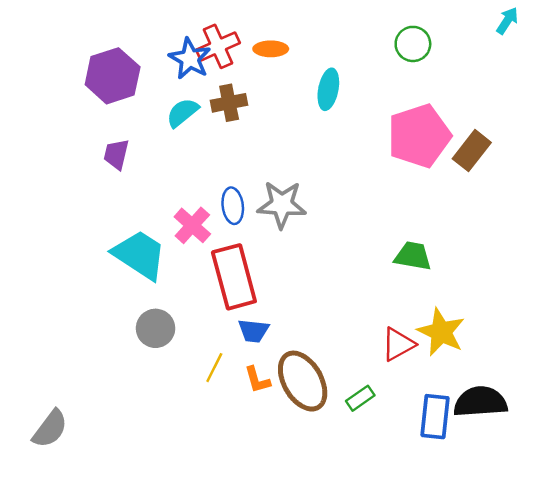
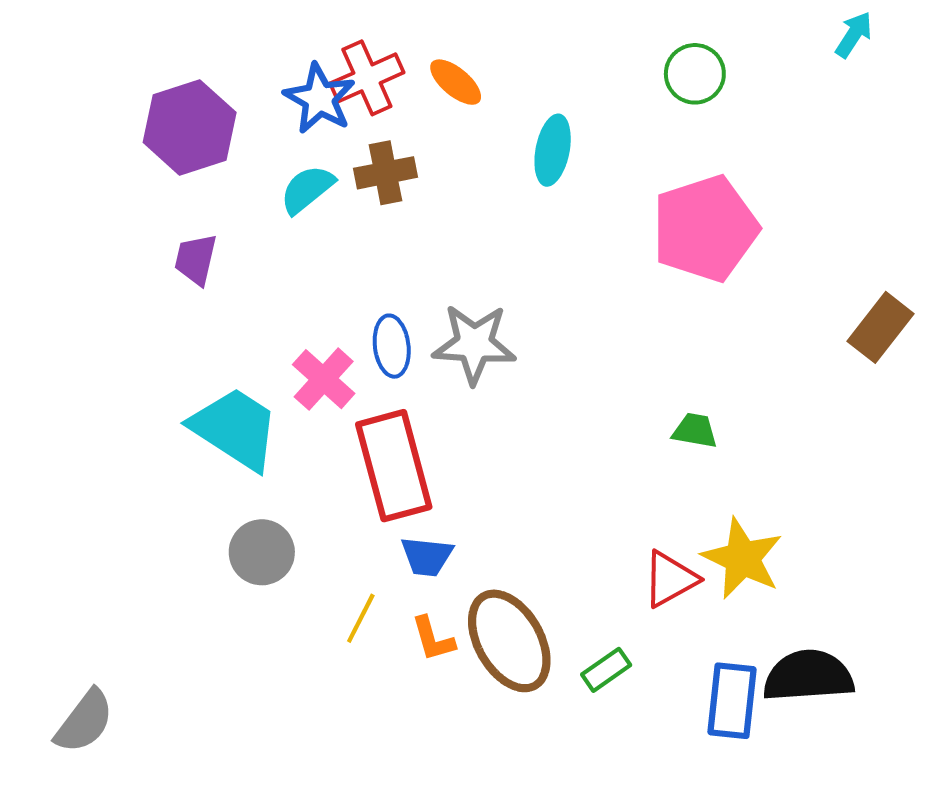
orange ellipse: (271, 49) -> (456, 82), turned 40
brown rectangle: (472, 151) -> (880, 327), moved
green trapezoid: (413, 256) -> (695, 431), size x0.7

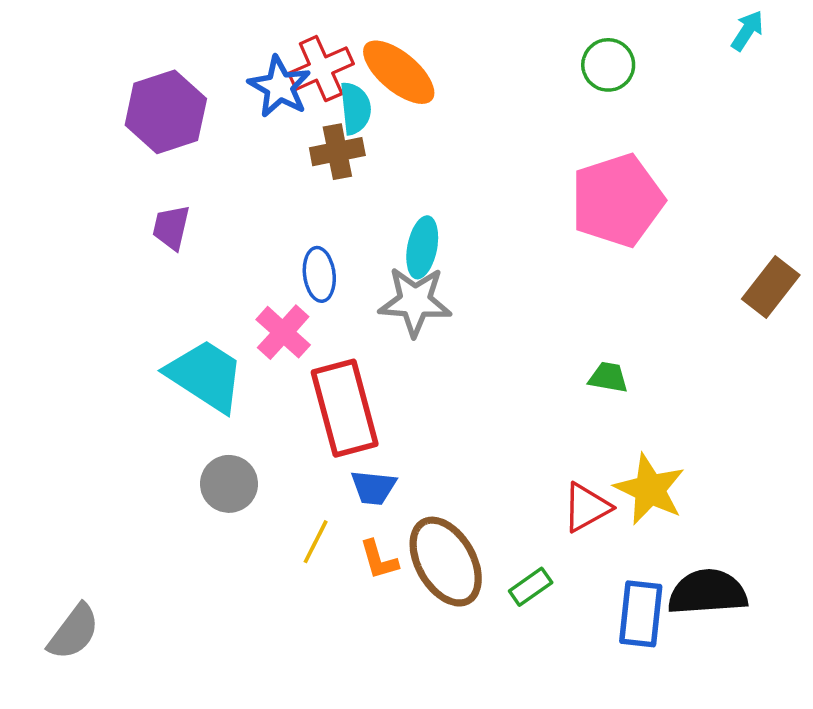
orange ellipse: (456, 82) -> (399, 72), size x1.6
cyan ellipse: (553, 150) -> (422, 247), moved
cyan semicircle: (307, 189) -> (355, 108), moved, turned 123
blue ellipse: (392, 346) -> (319, 274), moved

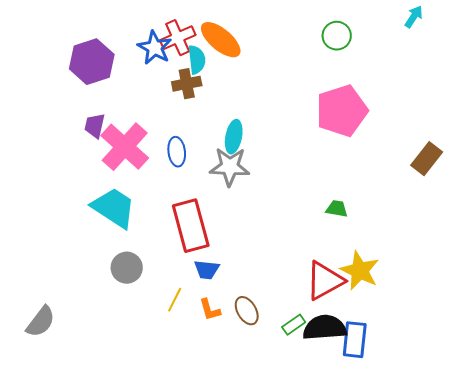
pink cross: (283, 332) -> (125, 147), moved, size x1.6
red triangle: (587, 507) -> (325, 281), size x1.4
brown ellipse: (446, 562) -> (247, 311), size x0.6
black semicircle: (708, 592) -> (325, 328), moved
gray semicircle: (74, 632) -> (41, 322), moved

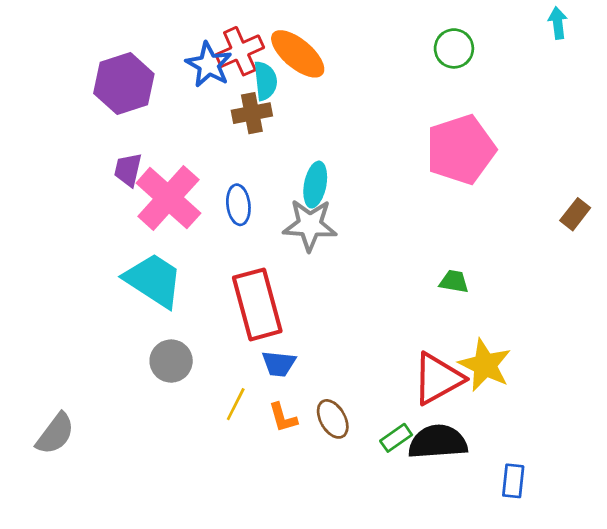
cyan arrow: (414, 17) -> (558, 23), turned -40
brown rectangle: (427, 159) -> (575, 214), size x0.7
blue rectangle: (355, 340) -> (513, 481), moved, size x0.7

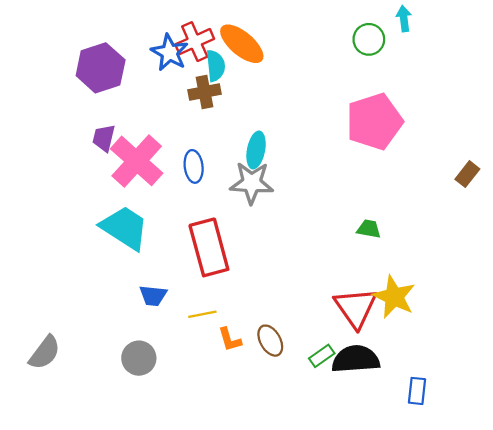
cyan arrow: (558, 23) -> (404, 19), moved
gray circle: (171, 361) -> (139, 358), moved
blue trapezoid: (279, 364) -> (153, 296), moved
red triangle: (438, 379) -> (356, 308), turned -36
yellow line: (236, 404) -> (202, 314), moved, turned 52

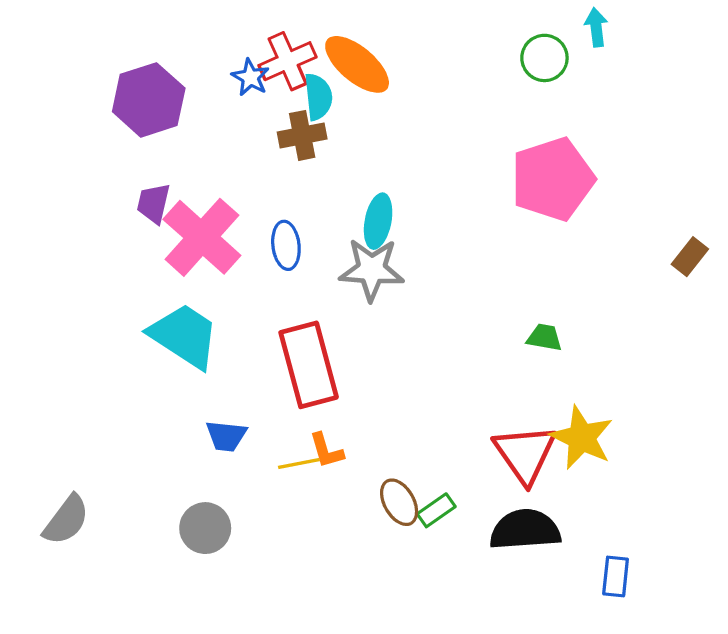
blue star: (170, 53) -> (250, 77), size x0.7
orange L-shape: (230, 339) -> (326, 451), moved
green rectangle: (322, 356) -> (436, 510), moved

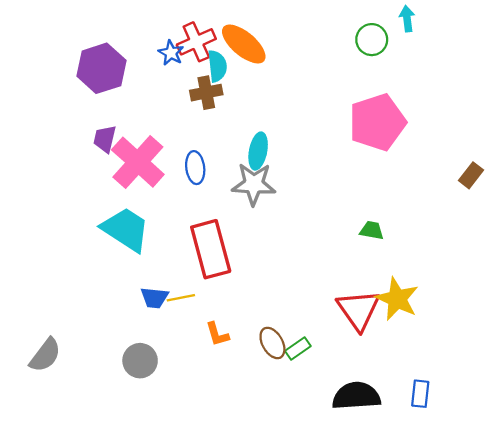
orange L-shape: (326, 451) -> (217, 334), moved
yellow line: (299, 463) -> (181, 298), moved
black semicircle: (525, 530) -> (356, 396), moved

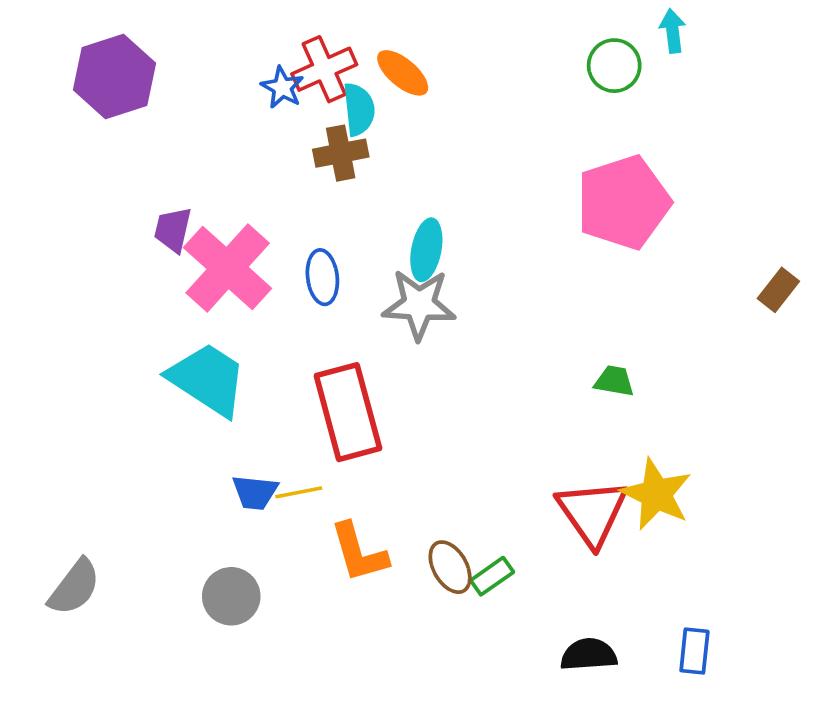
orange ellipse: (244, 44) -> (403, 73), size x0.7
purple hexagon: (101, 68) -> (115, 77), moved
orange L-shape: (217, 334) -> (359, 552), size x1.5
black semicircle: (356, 396) -> (589, 655), size x0.7

